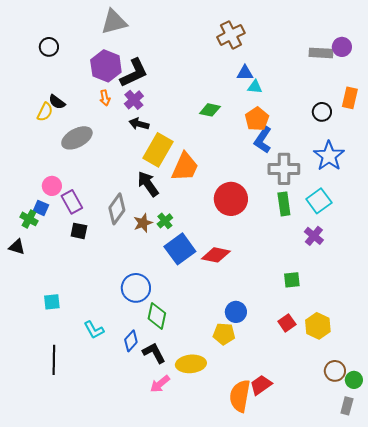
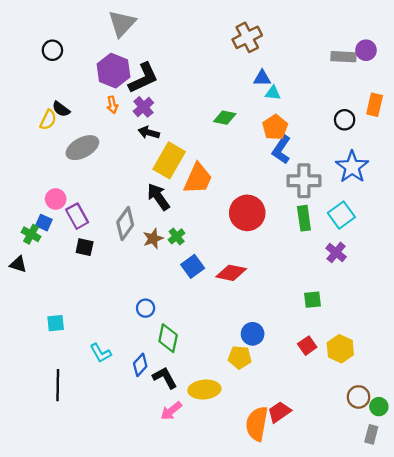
gray triangle: (114, 22) -> (122, 23), turned -32
blue square: (180, 249) -> (193, 266), size x0.7
blue circle: (136, 288) -> (146, 308), size x0.6

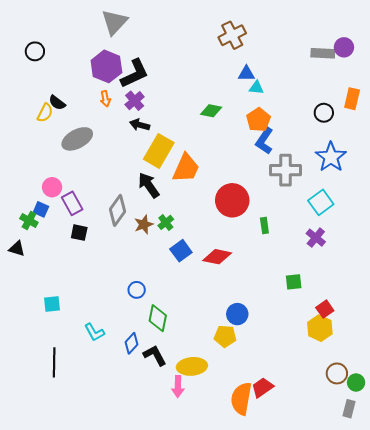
black circle: (52, 50) -> (35, 51), moved
green rectangle: (304, 218) -> (264, 225), moved, size x0.7
red square: (307, 346) -> (325, 309), moved
pink arrow: (171, 411) -> (178, 387), moved, turned -50

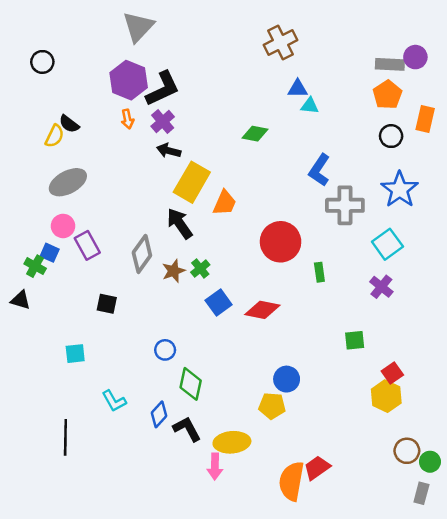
orange pentagon: (258, 120) -> (387, 95), moved
gray ellipse: (77, 139) -> (68, 182), moved
orange trapezoid: (186, 168) -> (225, 203), size x0.7
black square: (79, 233) -> (107, 304), moved
cyan square: (52, 304) -> (75, 354), moved

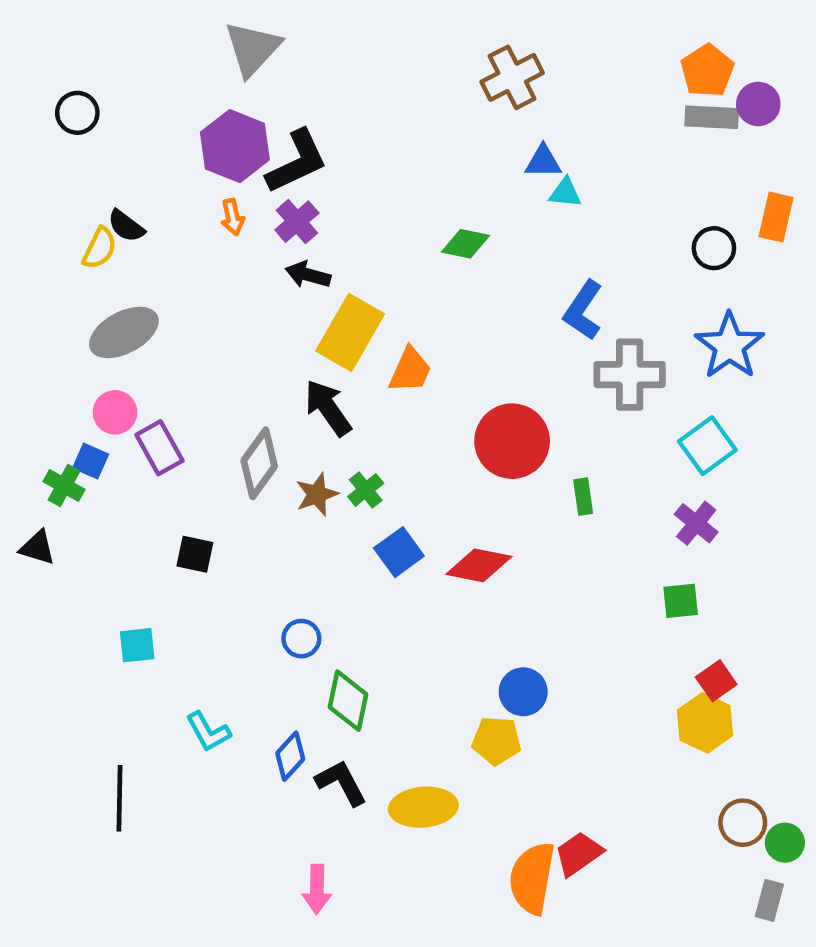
orange pentagon: (387, 95) -> (707, 71), moved
green square: (355, 340) -> (681, 601), moved
pink arrow: (215, 467) -> (317, 889), moved

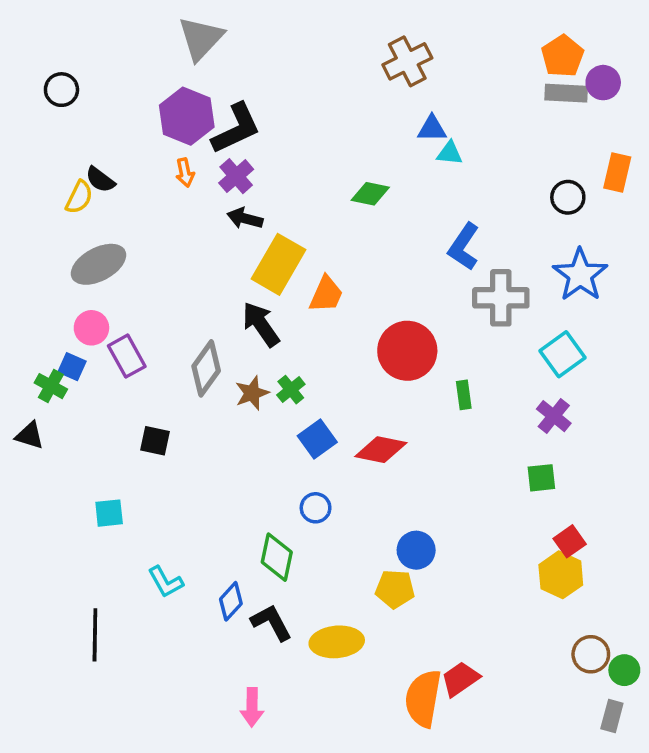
blue circle: (301, 639) -> (316, 508), moved

